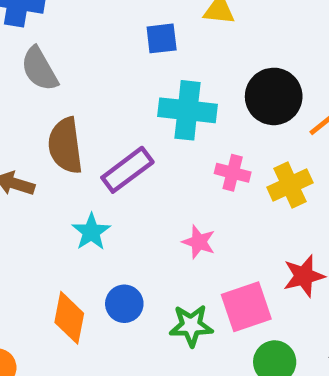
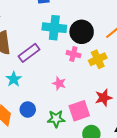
black circle: (274, 96) -> (82, 32), moved

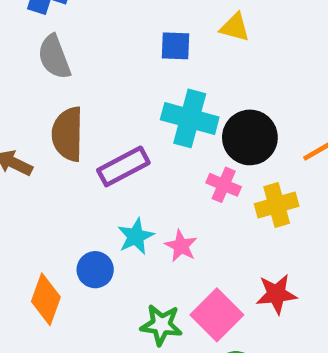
cyan star: (14, 79) -> (136, 236), moved
blue circle: (28, 110) -> (95, 270), moved
pink square: (79, 111) -> (217, 315), turned -35

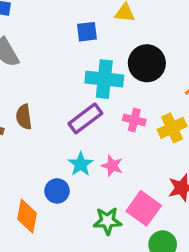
brown semicircle: (68, 134) -> (24, 117), moved, size x0.7
black circle: (250, 137) -> (147, 63), moved
purple rectangle: (123, 166) -> (85, 118), moved

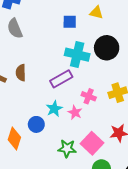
pink cross: (134, 120) -> (89, 96), moved

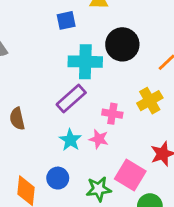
brown semicircle: (21, 73) -> (17, 119), moved
blue circle: (36, 124) -> (58, 178), moved

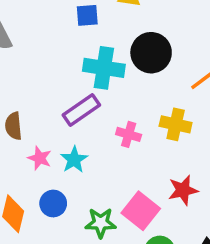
yellow cross: (150, 101) -> (176, 124), turned 35
pink star: (99, 139) -> (40, 158), moved

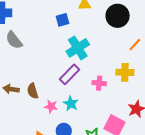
black circle: (151, 53) -> (118, 16), moved
cyan cross: (104, 68) -> (78, 48), turned -30

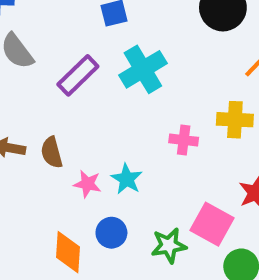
purple rectangle: (70, 74) -> (78, 75), moved

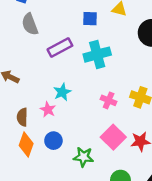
brown semicircle: (52, 152) -> (22, 117), moved
cyan star: (127, 179) -> (62, 92), moved
pink square: (212, 224) -> (113, 137), moved

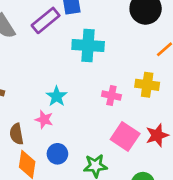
purple rectangle: (60, 48) -> (46, 20), moved
cyan cross: (97, 55) -> (88, 46), turned 30

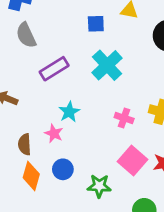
purple rectangle: (46, 20) -> (54, 69), moved
cyan cross: (88, 46) -> (107, 65), turned 36

